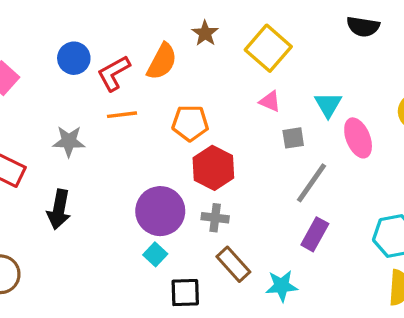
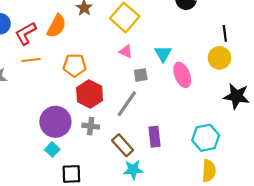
gray line: (311, 183) -> (127, 104), moved
purple rectangle: (315, 234) -> (155, 137), turned -36
brown rectangle: (233, 264) -> (123, 145), moved

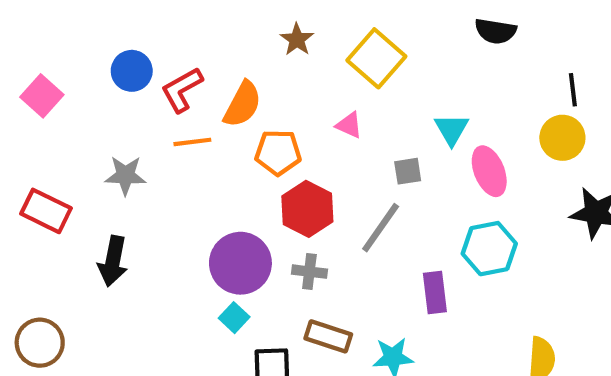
orange semicircle: (57, 26) -> (243, 104), moved
pink triangle: (126, 51) -> (349, 125), moved
cyan hexagon: (206, 138) -> (489, 249), moved
brown rectangle: (123, 145) -> (328, 336), moved, turned -30

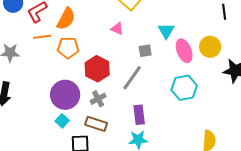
yellow circle: (562, 138) -> (210, 47), moved
orange pentagon: (278, 152) -> (68, 48), moved
gray cross: (309, 272) -> (98, 99), turned -35
purple rectangle: (435, 292) -> (139, 115), moved
brown rectangle: (328, 336) -> (96, 124), moved

